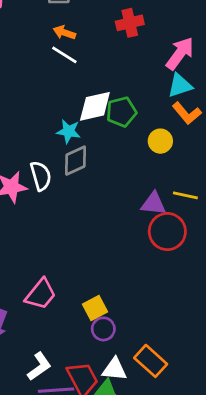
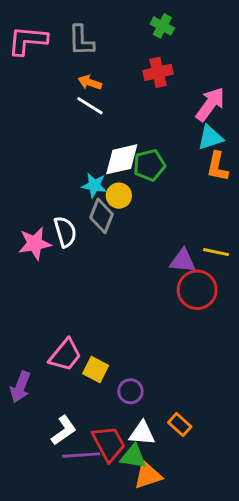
orange L-shape: (187, 113) -> (217, 167), turned 52
yellow circle: (160, 141) -> (119, 196), moved
gray diamond: (75, 161) -> (101, 216), turned -44
yellow square: (95, 308) -> (96, 370), moved, turned -35
orange rectangle: (151, 361) -> (180, 425), size x0.7

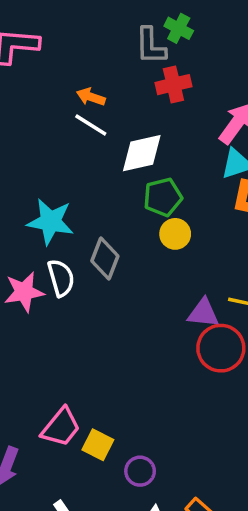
gray L-shape: (81, 40) -> (151, 46), moved
white diamond: (122, 159) -> (142, 153), moved
cyan star: (94, 185) -> (50, 222), moved, size x1.5
yellow circle: (119, 196) -> (175, 234), moved

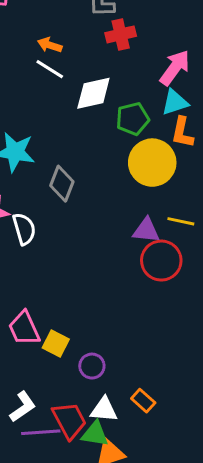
green pentagon: (163, 197) -> (133, 119), moved
yellow circle: (175, 234) -> (152, 163), moved, size x1.8
white semicircle: (61, 278) -> (24, 229), moved
pink trapezoid: (61, 427) -> (24, 328), turned 117

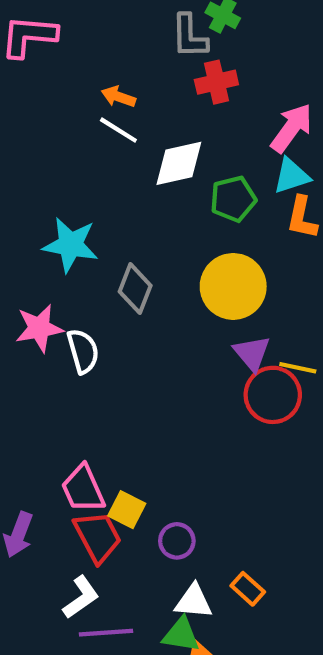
yellow circle: (152, 163) -> (233, 286), moved
yellow line: (181, 221) -> (298, 368), moved
purple triangle: (146, 230) -> (252, 353), turned 44
red trapezoid: (69, 420) -> (98, 537), moved

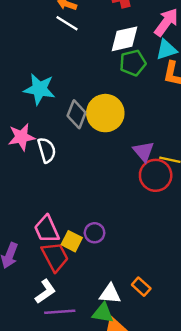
white diamond: (179, 163) -> (124, 39), moved
yellow circle: (233, 286) -> (105, 113), moved
purple circle: (177, 541) -> (95, 233), moved

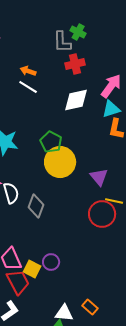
green pentagon: (133, 63) -> (51, 142), moved, turned -30
gray diamond: (77, 114) -> (36, 206), moved
purple triangle: (144, 151) -> (99, 177), moved

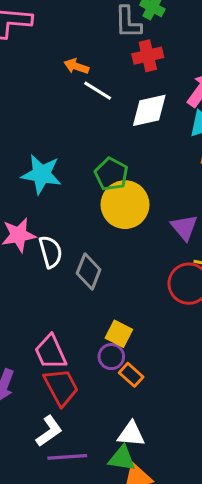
white line: (28, 87) -> (98, 91), moved
yellow square: (32, 269) -> (119, 334), moved
orange rectangle: (90, 307) -> (131, 375), moved

